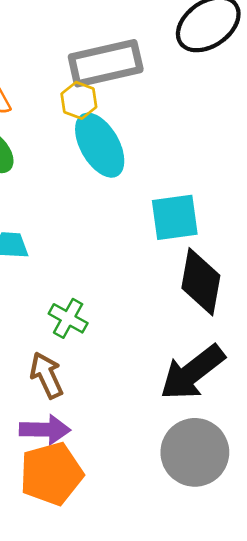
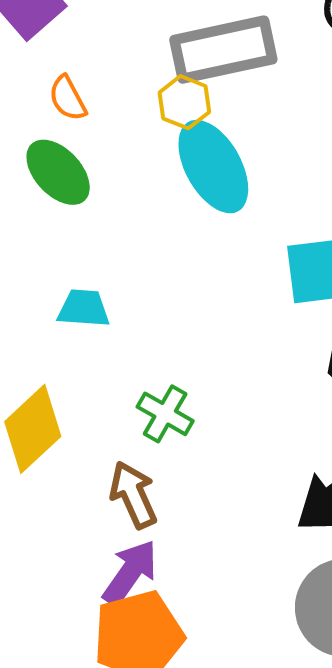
purple arrow: (45, 430) -> (130, 573), turned -57

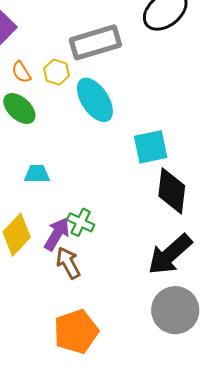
yellow hexagon: (184, 102) -> (57, 72), moved
purple arrow: (130, 573) -> (57, 234), moved

